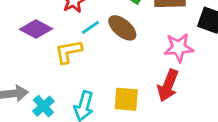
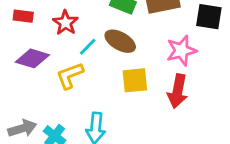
yellow square: (126, 99) -> (135, 80), moved

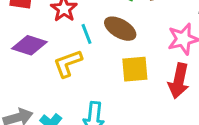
cyan line: (88, 47) -> (86, 34), turned -66

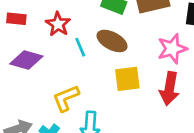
yellow L-shape: (68, 63) -> (66, 98), moved

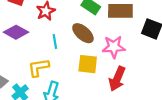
cyan line: (80, 47) -> (55, 41), moved
pink star: (172, 49) -> (114, 47), moved

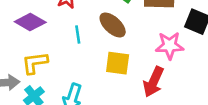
pink star: (114, 47) -> (170, 46), moved
yellow L-shape: (38, 68) -> (35, 63), moved

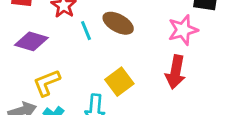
cyan line: (78, 34) -> (86, 31), moved
yellow square: (118, 63) -> (119, 82), moved, turned -30

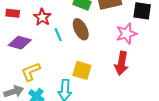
brown ellipse: (118, 23) -> (81, 29), turned 35
yellow square: (119, 82) -> (82, 70), turned -36

